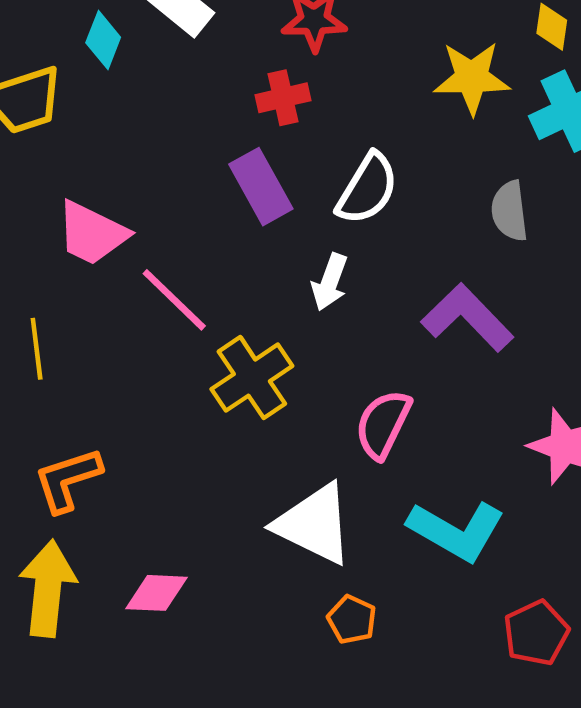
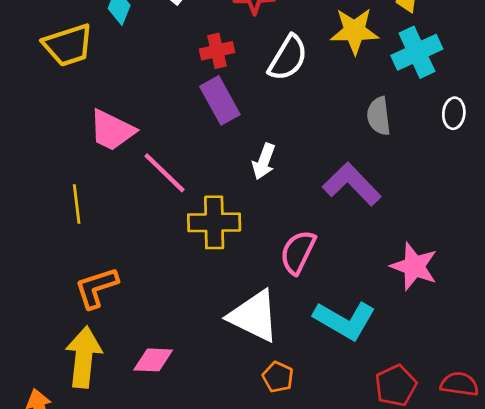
red cross: (283, 98) -> (217, 51), moved
white semicircle: (367, 189) -> (288, 58), moved
yellow cross: (252, 378) -> (214, 222), turned 33

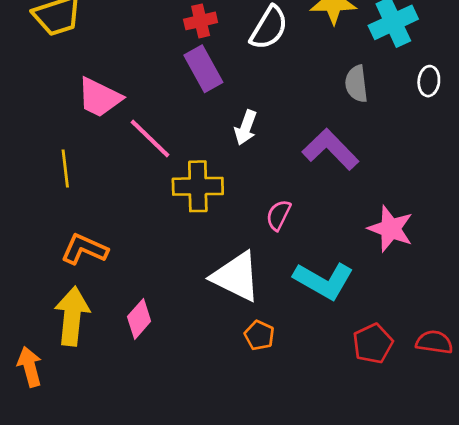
pink semicircle: (298, 252) -> (278, 215), size x0.7
orange L-shape: (96, 288) -> (84, 249), turned 42
pink diamond: (153, 360) -> (139, 319), turned -51

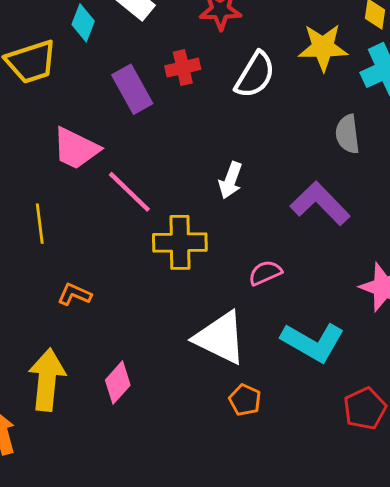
purple rectangle: (203, 69) -> (132, 89), moved
pink semicircle: (278, 215) -> (265, 273), turned 40
orange L-shape: (84, 249) -> (74, 294), moved, size x0.7

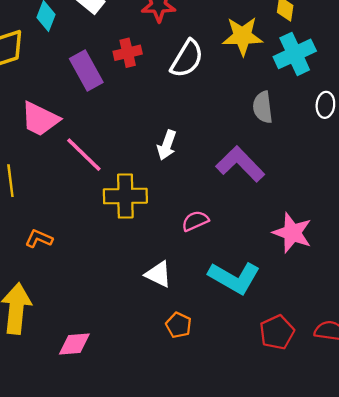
white triangle: (220, 338) -> (158, 274), size x0.6
pink diamond: (118, 383) -> (74, 344), moved, turned 44

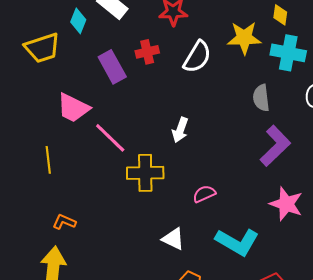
cyan cross: (295, 54) -> (288, 53), turned 36
purple L-shape: (240, 164) -> (275, 146), moved, turned 90
orange L-shape: (39, 239) -> (64, 222), moved

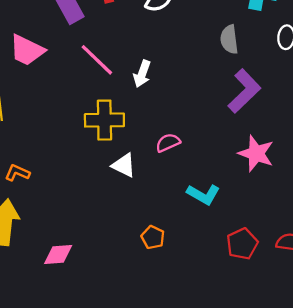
pink line: (110, 138) -> (97, 60), moved
white triangle: (173, 239) -> (124, 165), moved
cyan L-shape: (237, 242) -> (203, 194), size x0.7

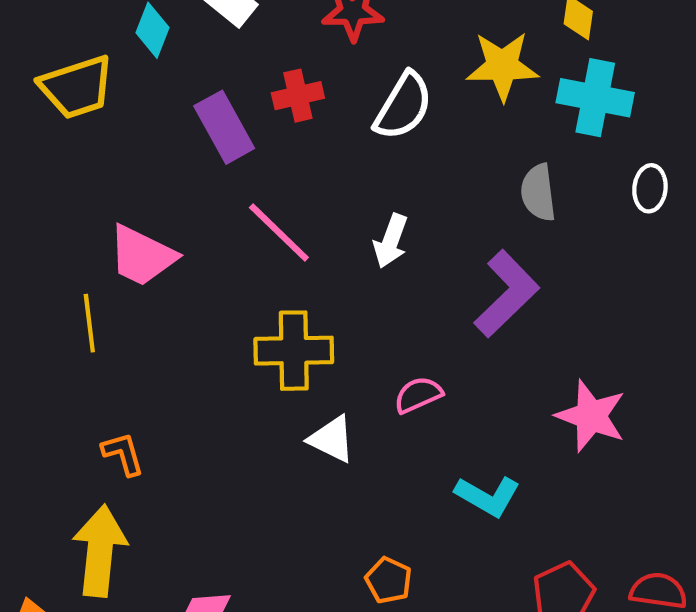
pink trapezoid: (27, 50) -> (142, 256), moved
white arrow: (142, 74) -> (391, 241), moved
purple L-shape: (244, 91) -> (507, 294), moved
orange L-shape: (17, 173) -> (123, 454), turned 50

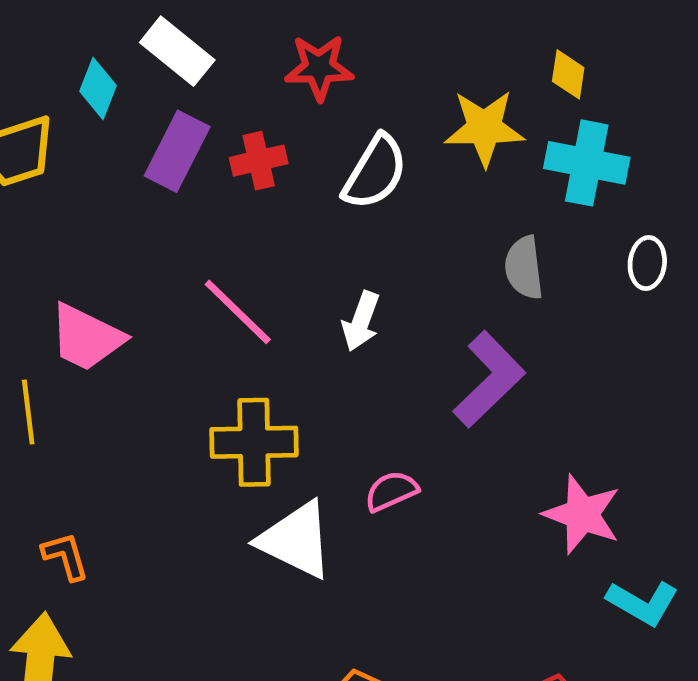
purple rectangle: (224, 127) -> (177, 151), moved, turned 56
white triangle: (332, 439) -> (296, 540), size x1.5
cyan L-shape: (488, 496) -> (643, 603), moved

